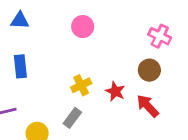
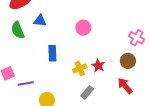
blue rectangle: (20, 66) -> (52, 53), moved
red star: (115, 91) -> (98, 66), moved
gray rectangle: (72, 118) -> (87, 92), moved

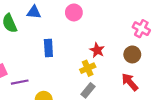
pink circle: (83, 28) -> (74, 12), moved
red star: (98, 66) -> (97, 50), moved
yellow cross: (80, 68) -> (88, 68), moved

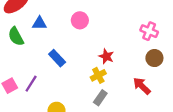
blue rectangle: (48, 48) -> (57, 58), turned -35
brown circle: (132, 54) -> (154, 58), moved
purple line: (20, 82) -> (31, 84), moved, turned -42

